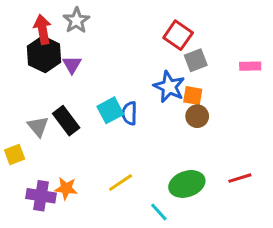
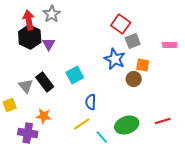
orange square: (193, 96) -> (143, 65), moved
blue semicircle: (129, 113) -> (91, 102), moved
orange star: (66, 188) -> (44, 116), moved
cyan line: (159, 212) -> (102, 137), moved

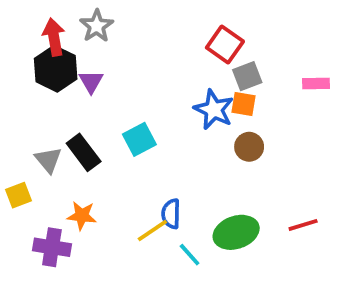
orange square: (143, 65) -> (244, 104), moved
blue semicircle: (91, 102) -> (171, 214), moved

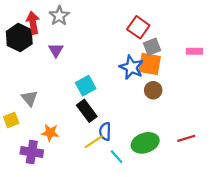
black hexagon: (56, 69) -> (19, 38), moved
orange square: (244, 104) -> (150, 64), size x1.5
black rectangle: (84, 152) -> (87, 111), moved

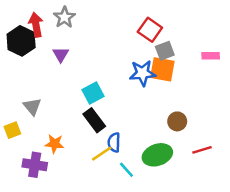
blue star: (131, 67) -> (142, 73), turned -30
brown circle: (153, 90) -> (177, 121), moved

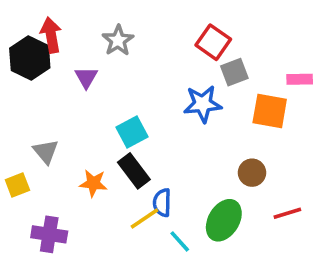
gray star: (64, 17) -> (118, 40), moved
orange square: (162, 69) -> (270, 111), moved
orange star: (55, 144) -> (93, 183), moved
green ellipse: (157, 155) -> (224, 220), turned -40

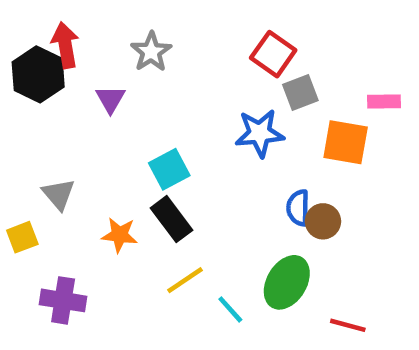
blue semicircle: (162, 203) -> (298, 208), moved
red line: (287, 213) -> (348, 325), moved, turned 32

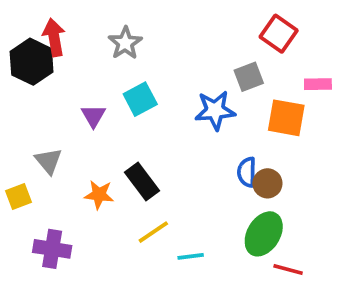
red square: (273, 54) -> (279, 34), moved
purple triangle: (110, 99) -> (93, 116), moved
cyan square: (169, 169) -> (140, 99), moved
green ellipse: (287, 282) -> (264, 234), moved
cyan line: (230, 309) -> (191, 256), turned -55

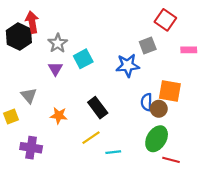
gray star: (125, 43) -> (58, 43), moved
orange square: (286, 118) -> (170, 91), moved
black rectangle: (142, 182) -> (98, 108), moved

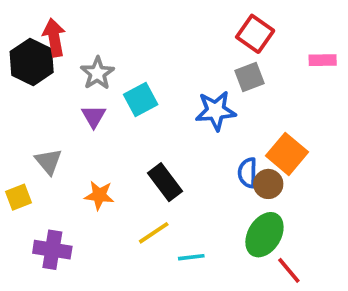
red square: (165, 20) -> (255, 34), moved
pink rectangle: (189, 50) -> (323, 60), moved
orange square: (170, 91) -> (287, 154), turned 30
red line: (171, 160) -> (289, 270), turned 35

